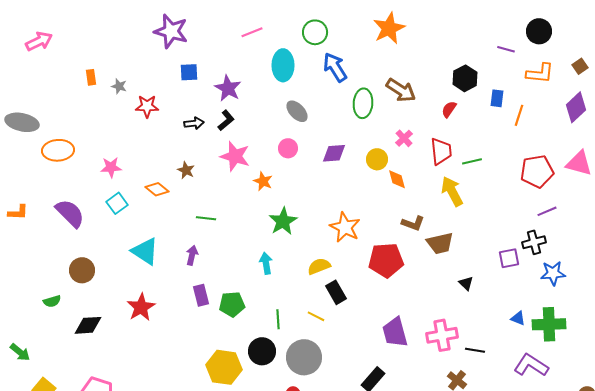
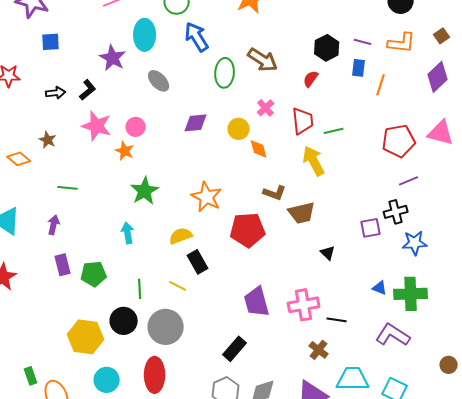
purple line: (506, 49) -> (363, 42), moved
purple star: (228, 88) -> (113, 58), moved
pink circle: (288, 148) -> (136, 127), moved

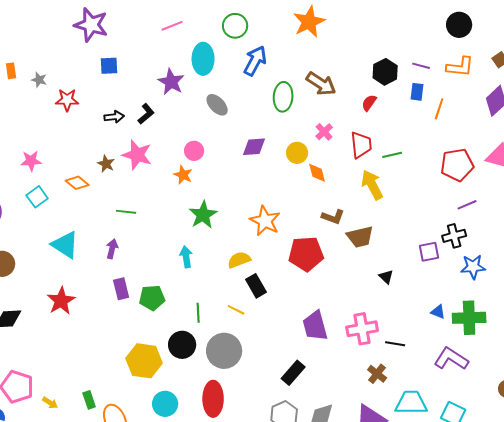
blue arrow: (197, 37) -> (255, 61), turned 60
pink star: (97, 126) -> (137, 155), moved

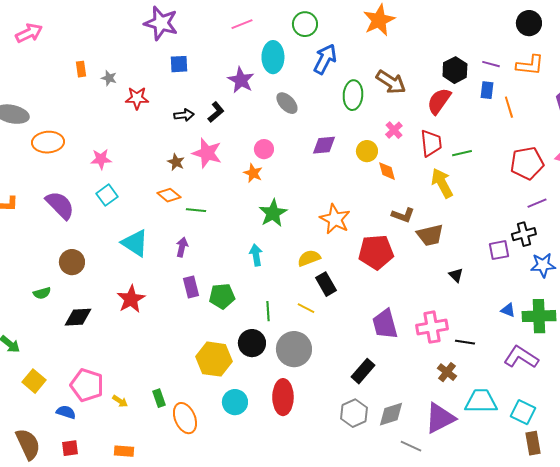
red semicircle: (369, 103) -> (439, 101), size x1.6
orange line: (439, 109) -> (509, 107), turned -35
orange diamond: (77, 183) -> (169, 195), moved

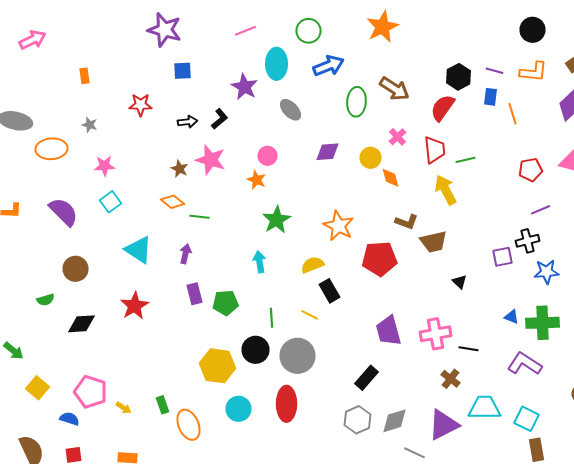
blue arrow: (325, 59) -> (328, 66), turned 40
gray star: (109, 78) -> (90, 125), moved
red pentagon: (527, 163) -> (530, 170), size x0.7

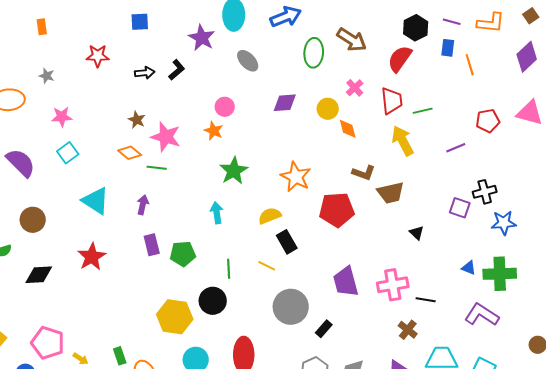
pink star: (210, 160) -> (166, 137), moved
purple line: (540, 210) -> (456, 148), moved
purple square: (502, 257) -> (460, 208), turned 30
gray circle: (298, 356) -> (291, 307), moved
black rectangle: (366, 378) -> (324, 329), size x0.7

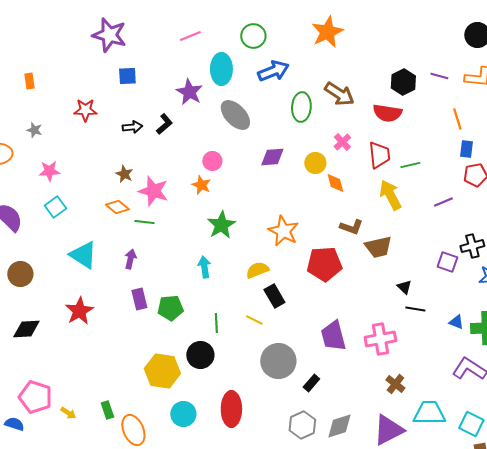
blue rectangle: (448, 48) -> (466, 149), moved
red semicircle: (400, 59) -> (387, 113), turned -116
gray ellipse: (248, 61) -> (235, 115), size x1.4
black line: (426, 300) -> (415, 309), moved

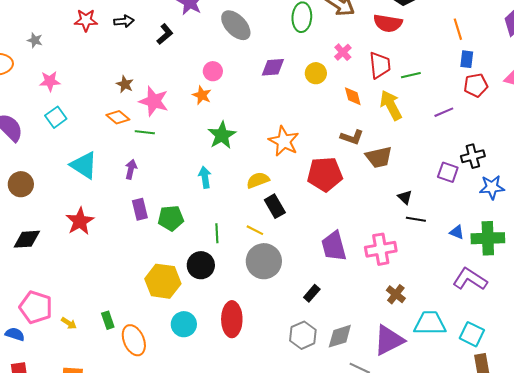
black arrow: (132, 127) -> (124, 21), moved
orange diamond: (335, 183) -> (353, 96), moved
gray circle: (278, 361) -> (264, 261), moved

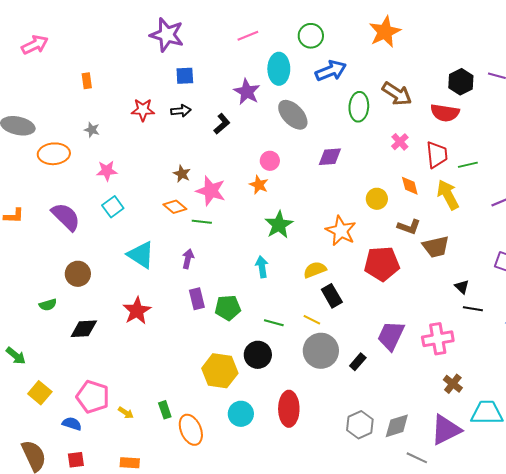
yellow circle: (316, 73) -> (377, 199), moved
green line: (217, 233) -> (274, 323), turned -72
purple trapezoid: (334, 246) -> (391, 336), turned 40
black rectangle: (312, 293) -> (358, 362), moved

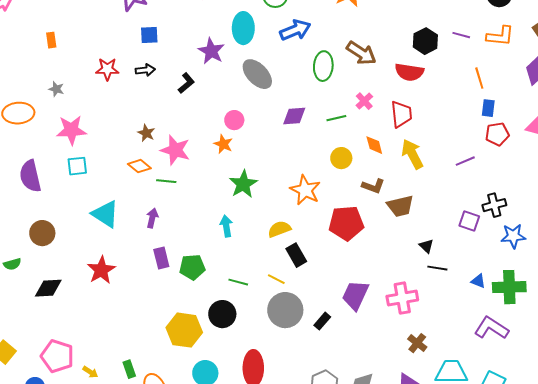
green line: (468, 165) -> (336, 118), moved
pink star: (107, 171) -> (71, 130), size x1.4
cyan square: (113, 207) -> (77, 166), turned 30
purple semicircle: (66, 217) -> (30, 176), turned -148

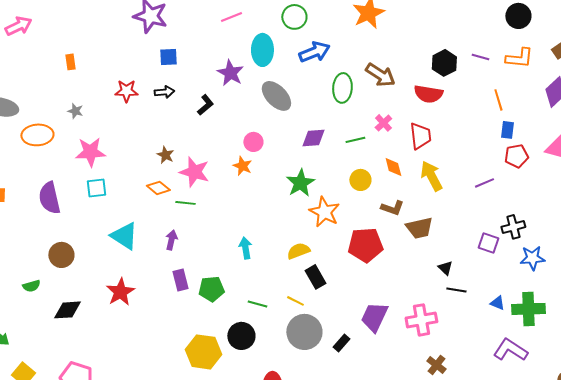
green star: (243, 184) -> (300, 183), moved

